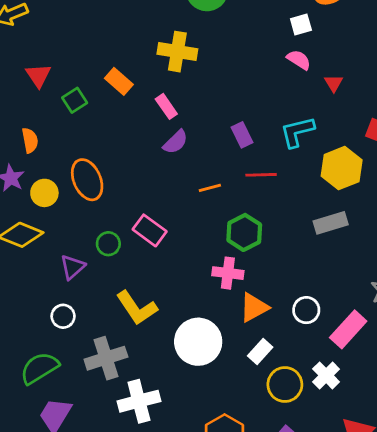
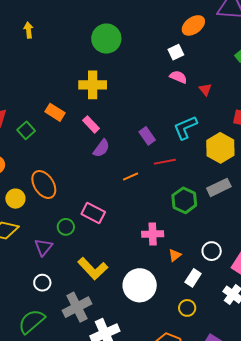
green hexagon: (244, 232) -> (184, 200), moved
orange triangle: (254, 308) -> (175, 255), size x0.6
white rectangle: (260, 351) -> (193, 278), moved
yellow circle: (285, 384) -> (187, 308), moved, size x0.7

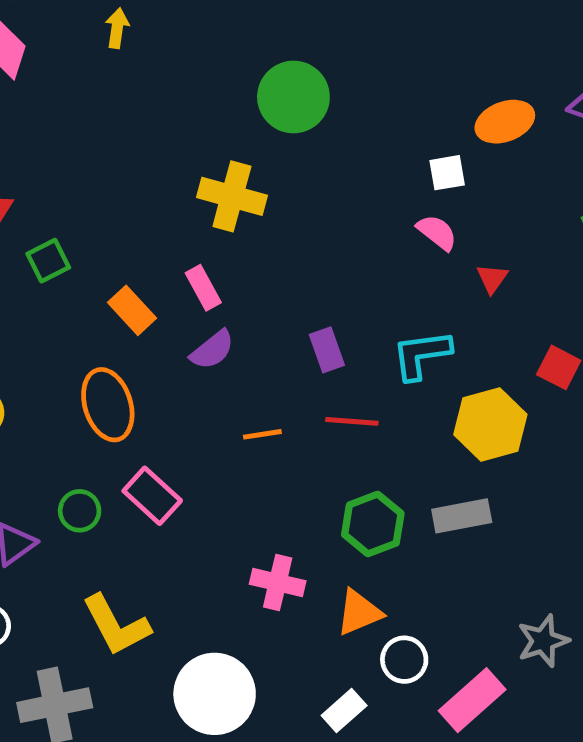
orange rectangle: (55, 112) -> (132, 310), moved
orange ellipse: (44, 185) -> (108, 405), moved
orange triangle: (175, 255) -> (359, 612), moved, size x1.5

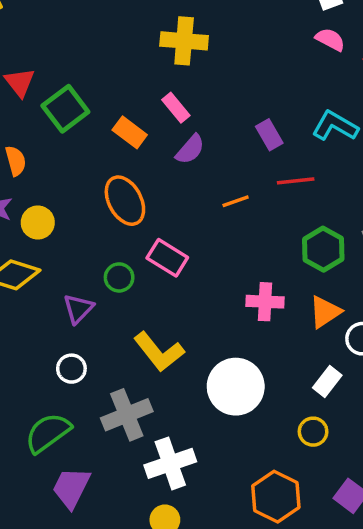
green square: (48, 261) -> (65, 109), size x1.5
cyan L-shape: (421, 355) -> (335, 126), turned 48

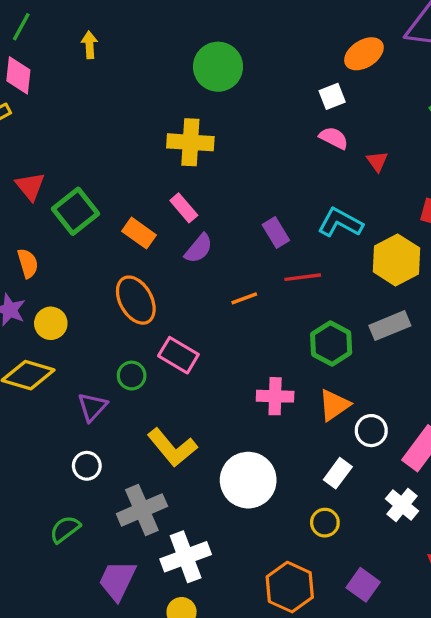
green semicircle: (48, 433) -> (65, 529), size x0.7
purple trapezoid: (71, 488) -> (117, 580), moved

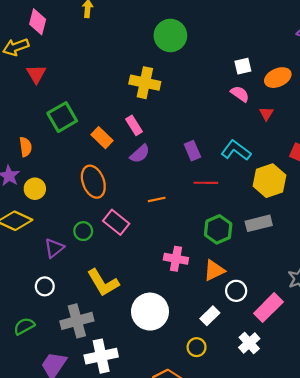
orange ellipse: (364, 54) -> (278, 78), moved
red triangle: (30, 186) -> (36, 74), moved
orange line: (244, 298) -> (157, 199), moved

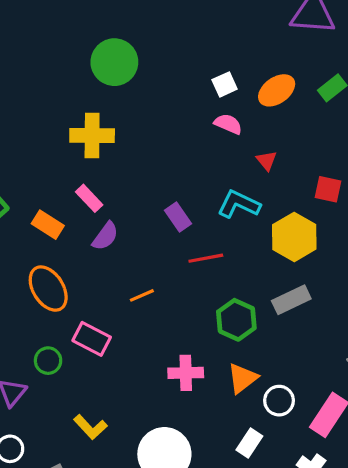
red triangle: (266, 114) -> (267, 161), moved
yellow L-shape: (103, 283) -> (90, 427), size x0.7

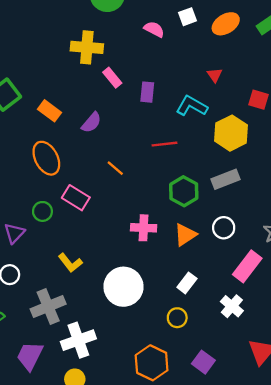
pink semicircle: (228, 124) -> (154, 29), moved
pink rectangle: (89, 198) -> (112, 78), moved
purple rectangle: (178, 217) -> (147, 92), moved, turned 36
orange line: (142, 295) -> (115, 168), turned 60
white circle: (279, 401) -> (224, 228), moved

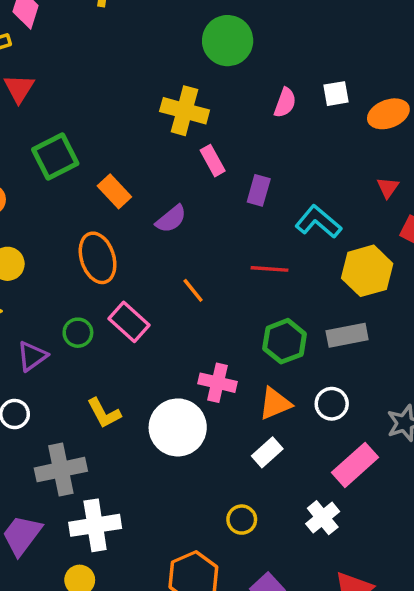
pink semicircle: (154, 29) -> (285, 103), turned 72
red triangle: (215, 75) -> (388, 188), moved
white rectangle: (187, 283) -> (267, 452), moved
white circle: (123, 287) -> (178, 427), moved

